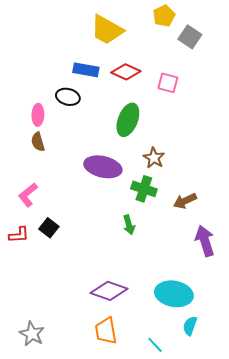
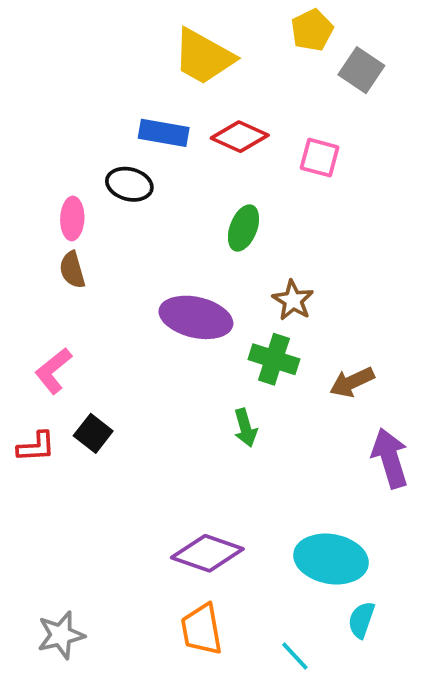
green ellipse: (128, 120) -> (243, 228), size x0.7
gray star: (32, 334) -> (61, 635), turned 30

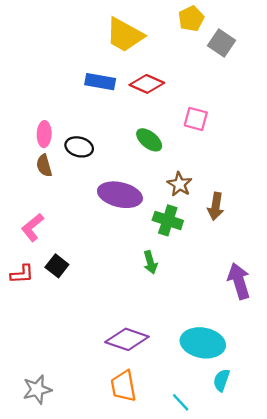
pink square: (320, 158) -> (196, 119), moved
black ellipse: (129, 184) -> (79, 147), moved
green ellipse: (243, 228) -> (149, 140), turned -72
brown arrow: (352, 382) -> (216, 206), moved, turned -56

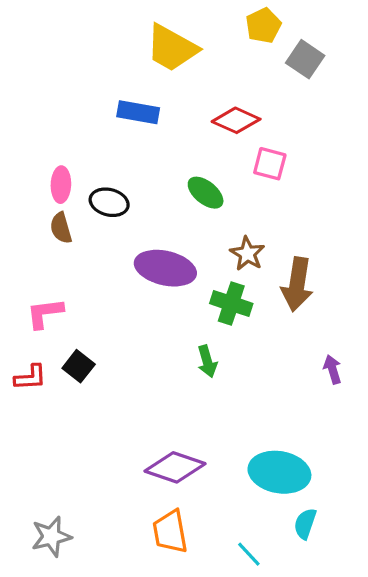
red diamond: (147, 84) -> (236, 120), moved
brown arrow: (216, 206) -> (297, 284), size x1.4
pink L-shape: (32, 227) -> (45, 313), turned 32
purple arrow: (239, 281) -> (332, 369), moved, size x0.6

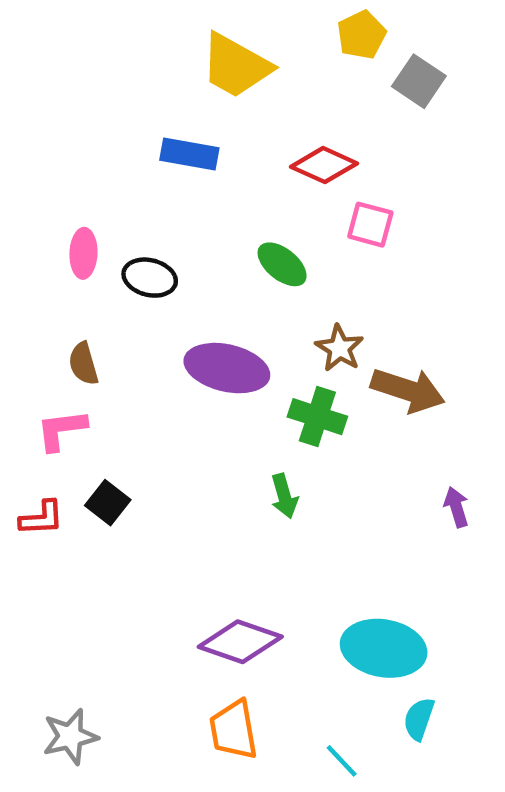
brown semicircle: (61, 228) -> (83, 364), moved
brown arrow: (297, 284) -> (408, 390), turned -81

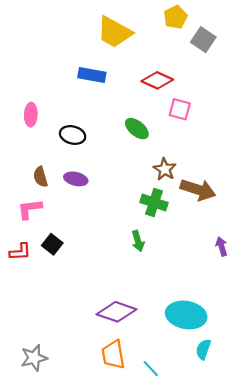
pink ellipse: (83, 253) -> (31, 115), moved
purple ellipse: (227, 368) -> (76, 179), moved, size x0.6
cyan line: (342, 761) -> (151, 369), moved

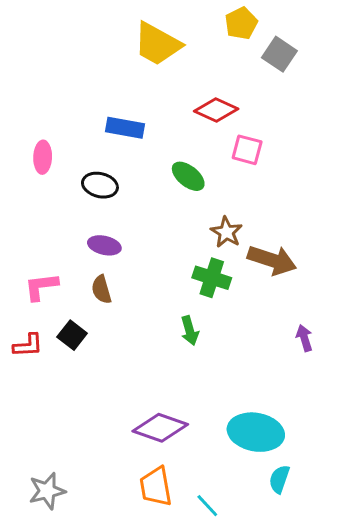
blue rectangle: (92, 75) -> (125, 128), moved
brown semicircle: (40, 177) -> (101, 289), moved

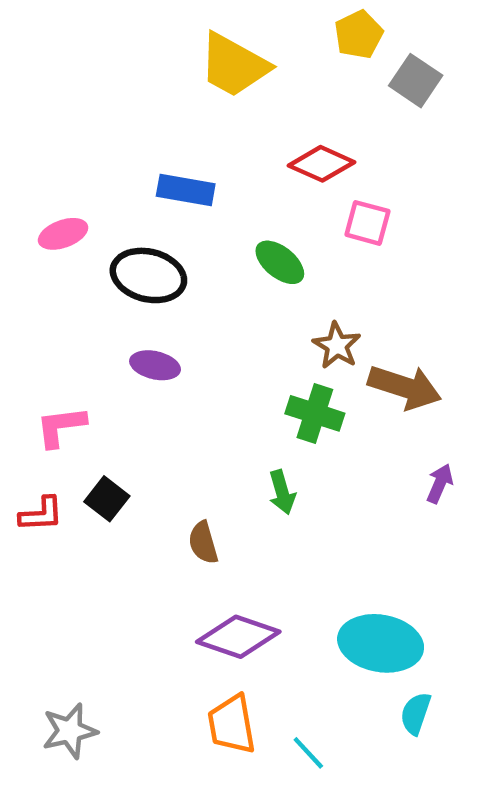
pink ellipse: (43, 157) -> (63, 234), turned 68
black ellipse: (100, 185) -> (148, 275), size x1.4
brown semicircle: (101, 289) -> (203, 543), moved
purple arrow: (304, 338) -> (440, 484), moved, turned 40

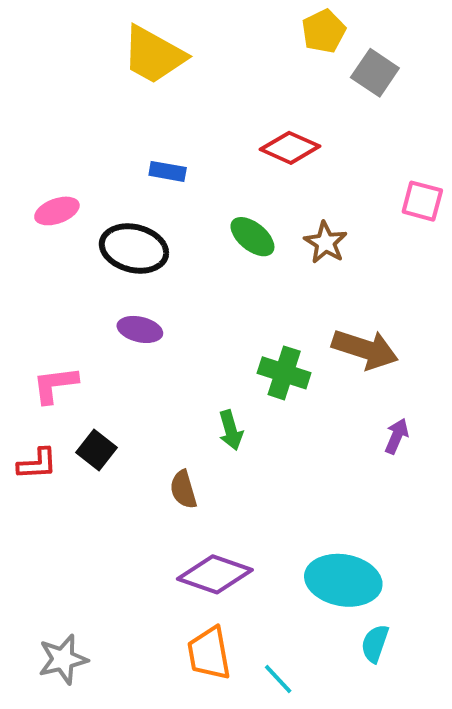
yellow trapezoid: (234, 65) -> (154, 55), moved
blue rectangle: (186, 190) -> (168, 171), size x0.7
pink square: (367, 223) -> (422, 201), moved
brown star: (337, 346) -> (326, 243), moved
green arrow: (282, 492) -> (231, 430), moved

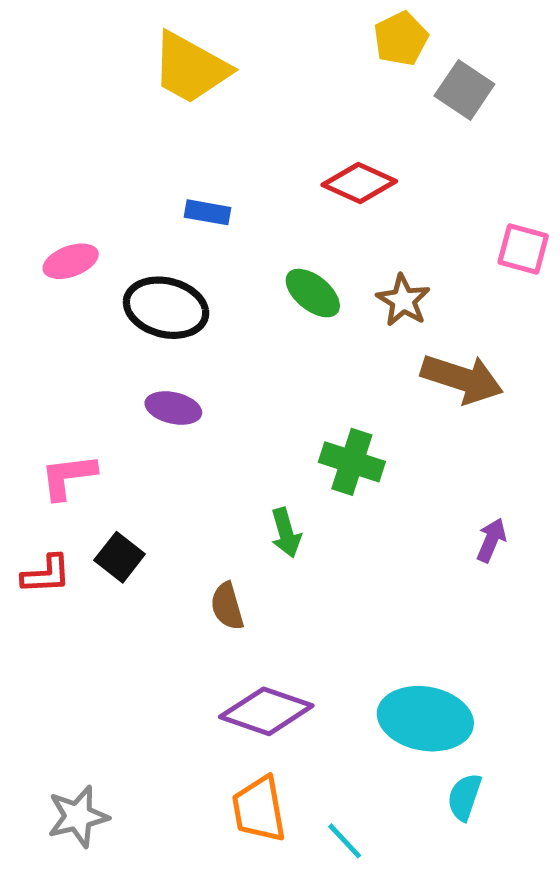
brown arrow: (365, 349) -> (462, 379), moved

